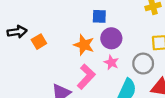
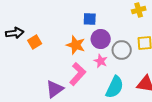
gray circle: (143, 64) -> (122, 50), moved

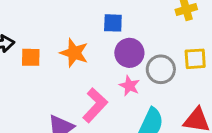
orange square: (35, 42) -> (31, 57), turned 32
orange star: (76, 45) -> (74, 53), moved

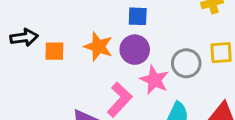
purple circle: (129, 53) -> (135, 50), moved
pink star: (129, 86) -> (154, 80), size x1.4

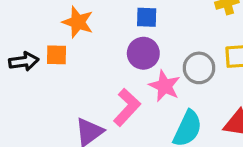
black arrow: (24, 37) -> (24, 61), moved
orange star: (98, 47) -> (78, 22), moved

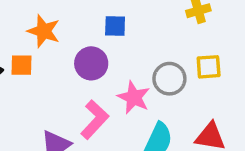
purple circle: (143, 53) -> (91, 63), moved

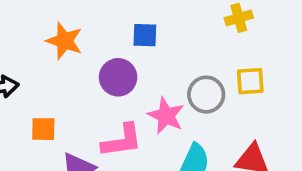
orange square: (22, 65) -> (43, 129), moved
pink L-shape: (95, 120) -> (122, 141), turned 39

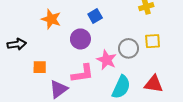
blue square: (145, 35) -> (95, 16), turned -32

